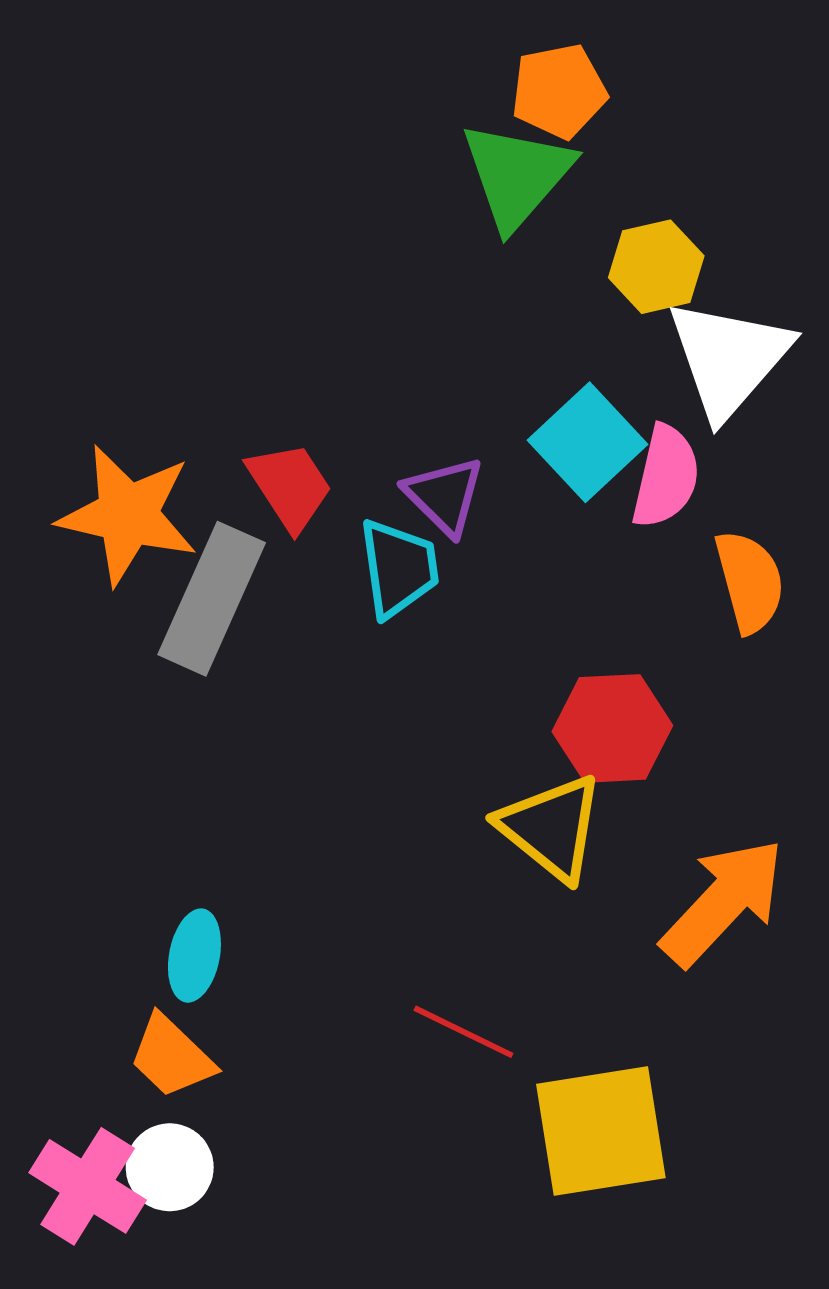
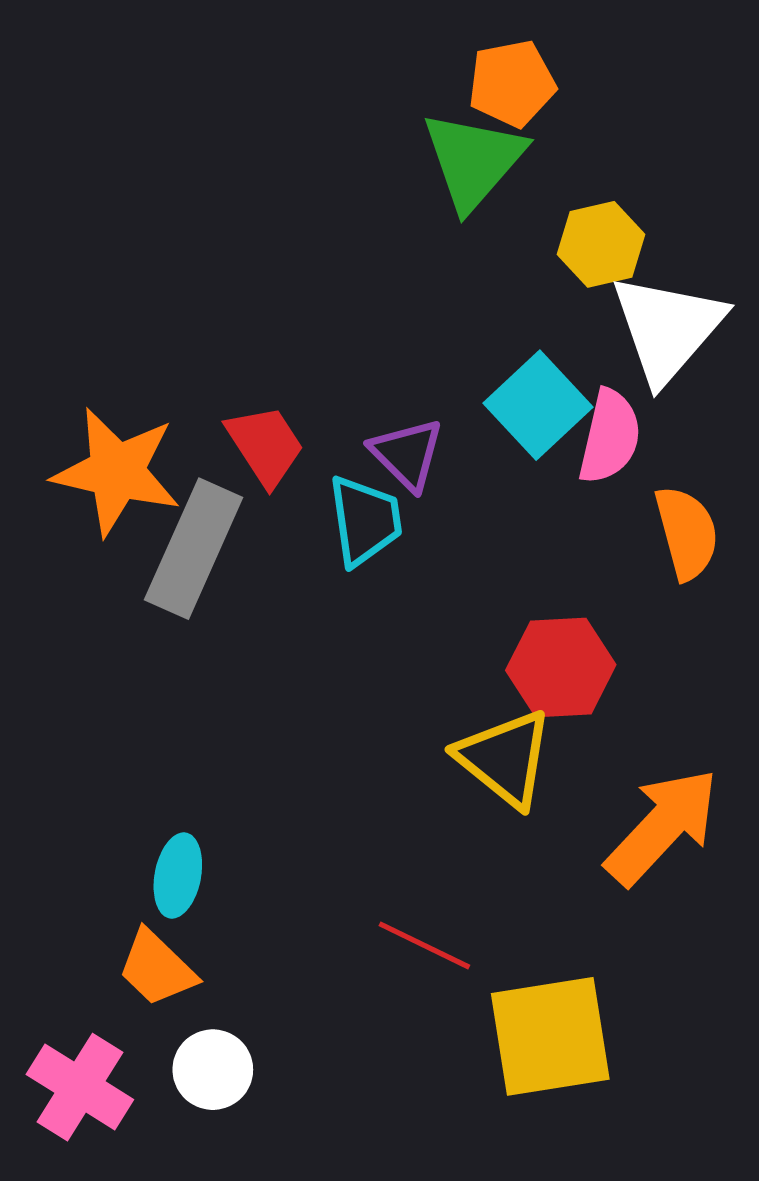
white circle: (170, 1167) -> (213, 1070), moved

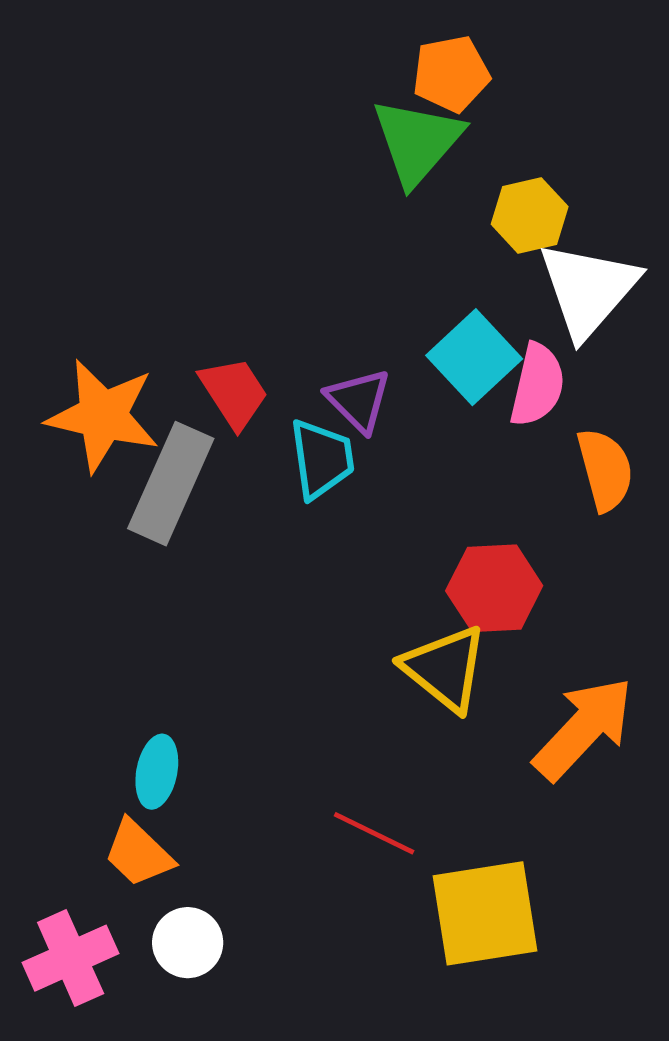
pink cross: (80, 1087) -> (71, 958), turned 34

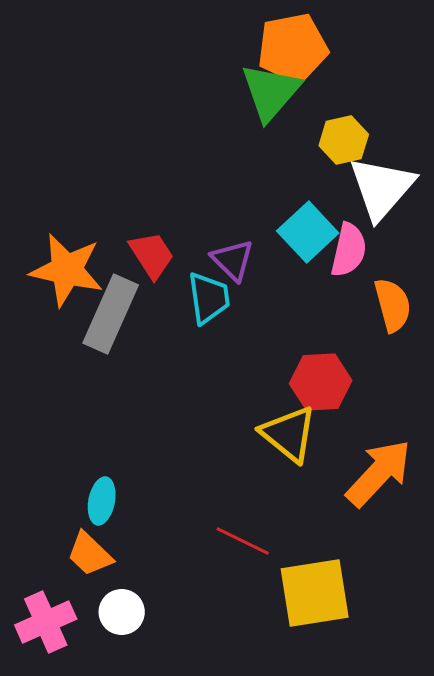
orange pentagon: (451, 74) -> (293, 48), size x1.4

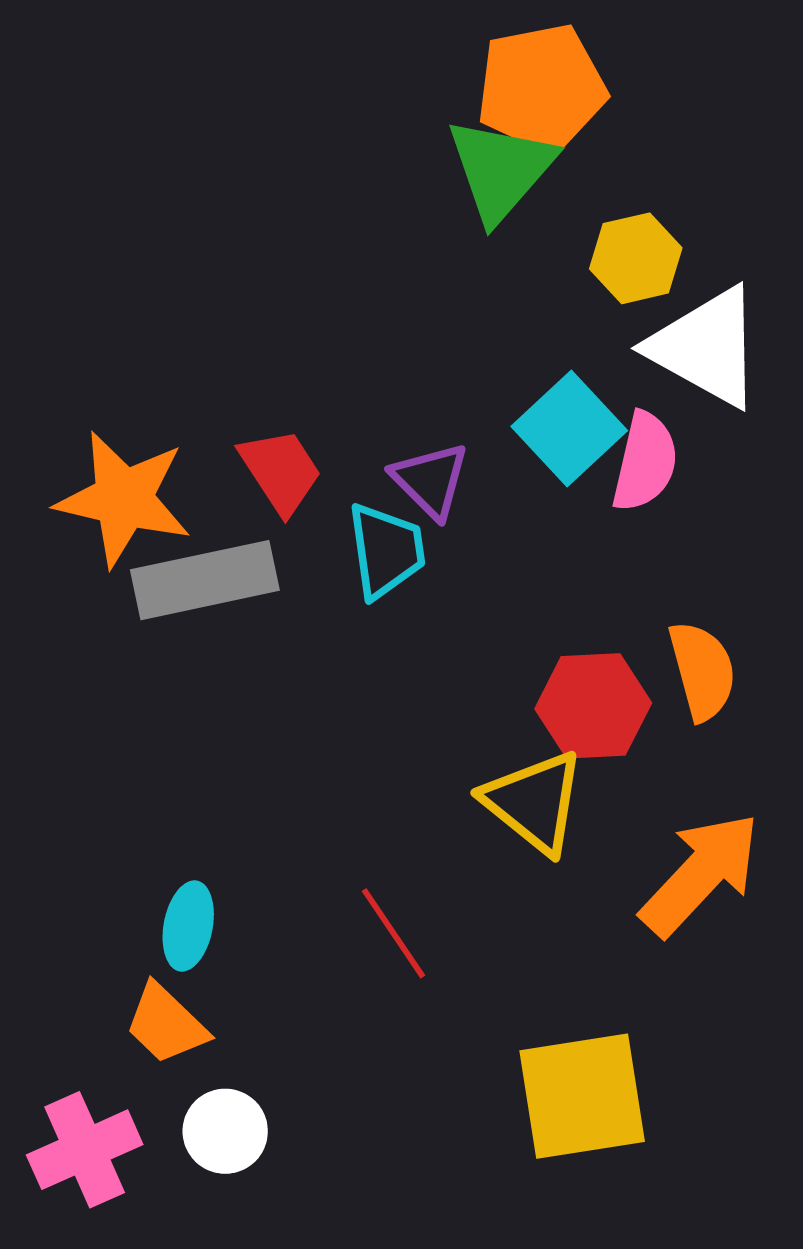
white triangle: (382, 188) -> (706, 347), turned -42
orange semicircle: (393, 305) -> (702, 671), moved
gray rectangle: (111, 314) -> (205, 580), turned 54
red line: (243, 541) -> (393, 933), moved, turned 30

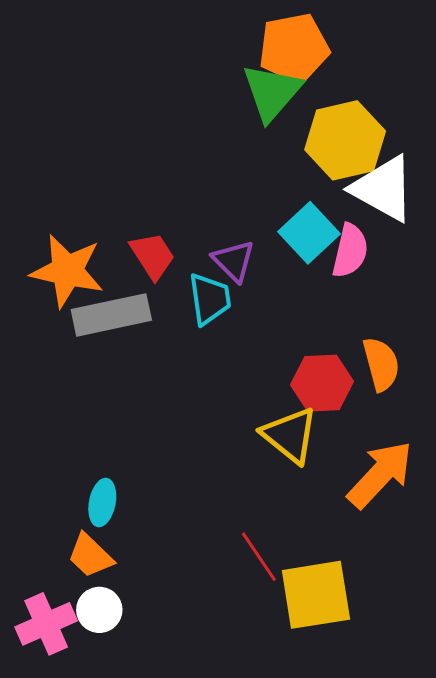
yellow hexagon: (636, 258) -> (345, 140), size x1.6
red line: (393, 933) -> (259, 557), moved
white circle: (225, 1131) -> (99, 610), moved

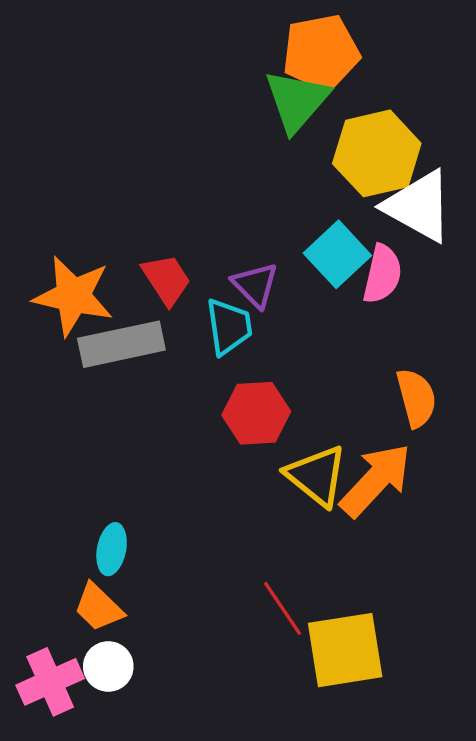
red hexagon: (322, 383) -> (256, 413), moved
orange arrow: (380, 474) -> (376, 480), moved

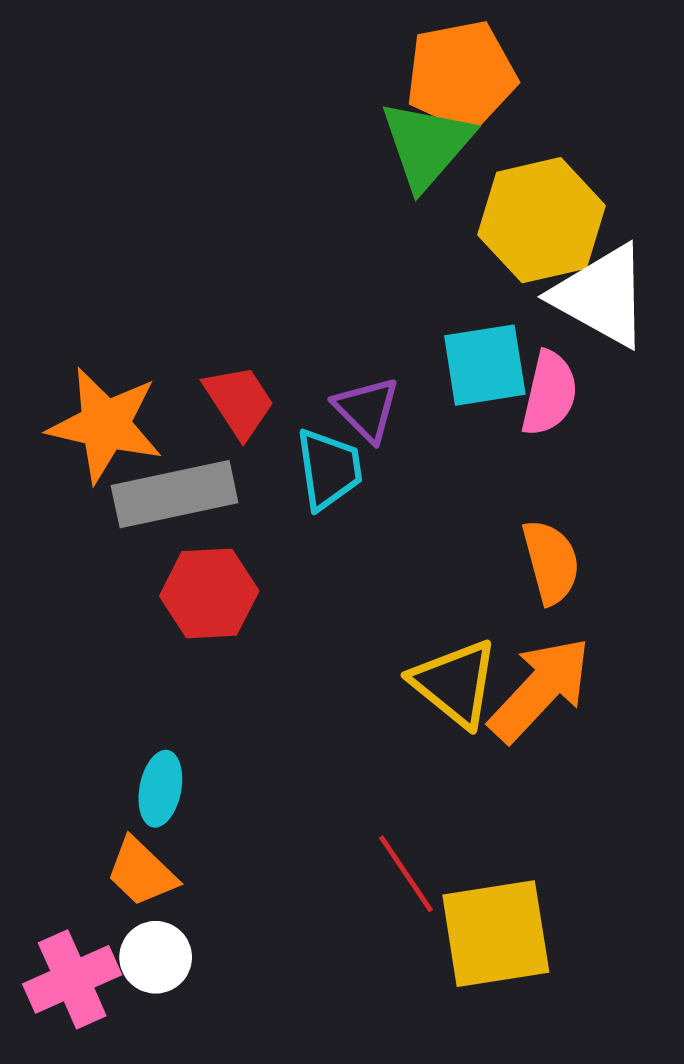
cyan square: (337, 254) -> (485, 365), turned 34
orange semicircle: (416, 398) -> (551, 562), moved
red hexagon: (256, 413) -> (209, 593), moved

